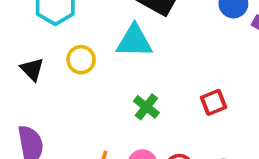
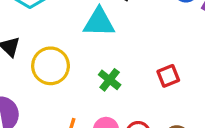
yellow circle: (81, 60) -> (51, 66), moved, size x1.5

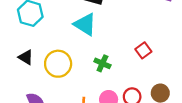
cyan triangle: (99, 22) -> (85, 24), turned 45

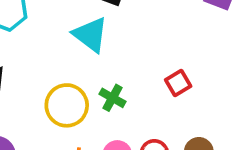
yellow circle: (58, 64) -> (67, 105), moved

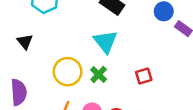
cyan triangle: (90, 35) -> (106, 42), moved

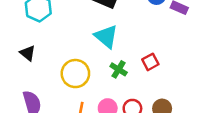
green cross: (99, 74) -> (119, 69), moved

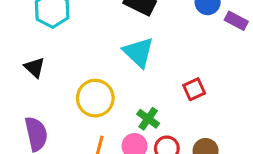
green cross: (119, 69) -> (148, 119), moved

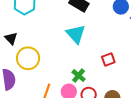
yellow circle: (95, 98) -> (28, 58), moved

